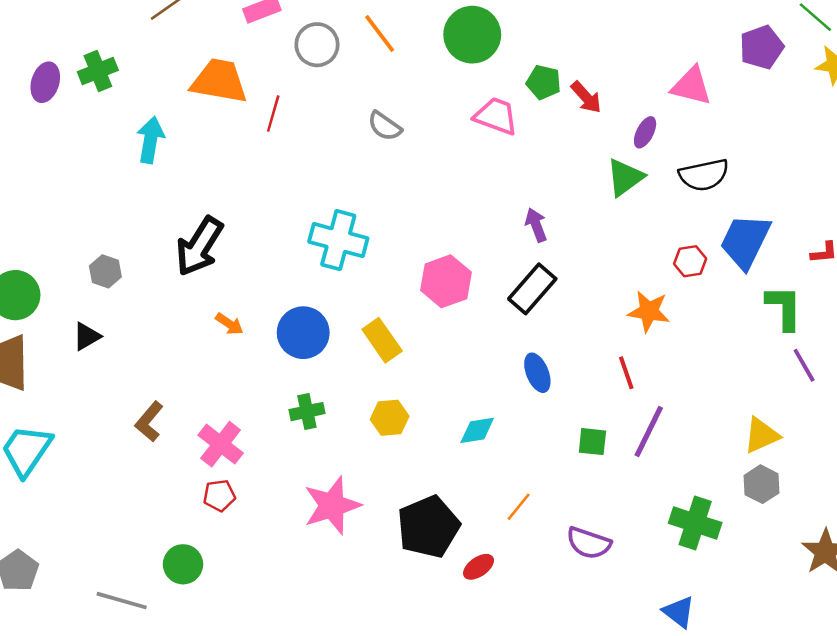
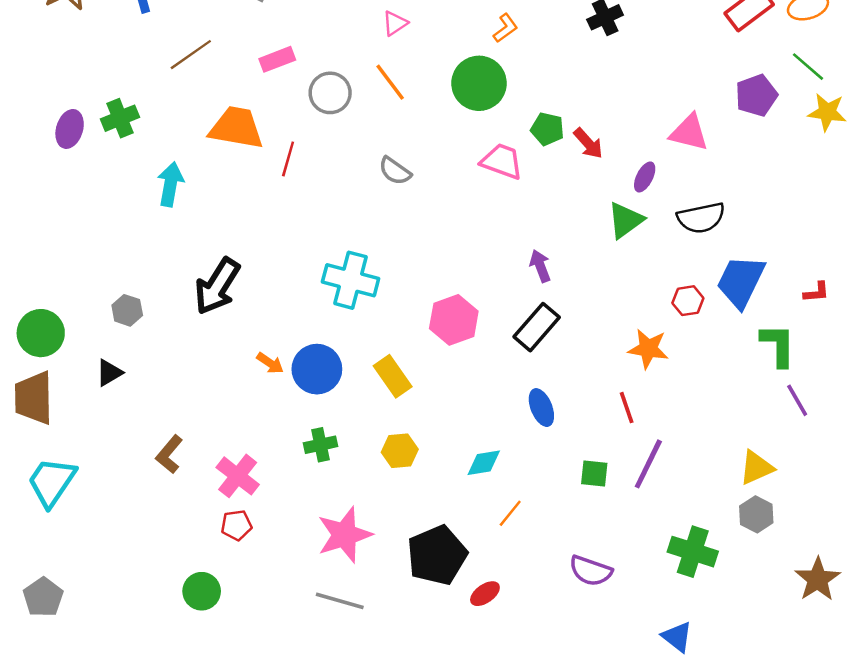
orange arrow: (229, 324) -> (270, 363), moved
orange line: (519, 507) -> (510, 513), moved
gray line: (122, 601) -> (340, 601), moved

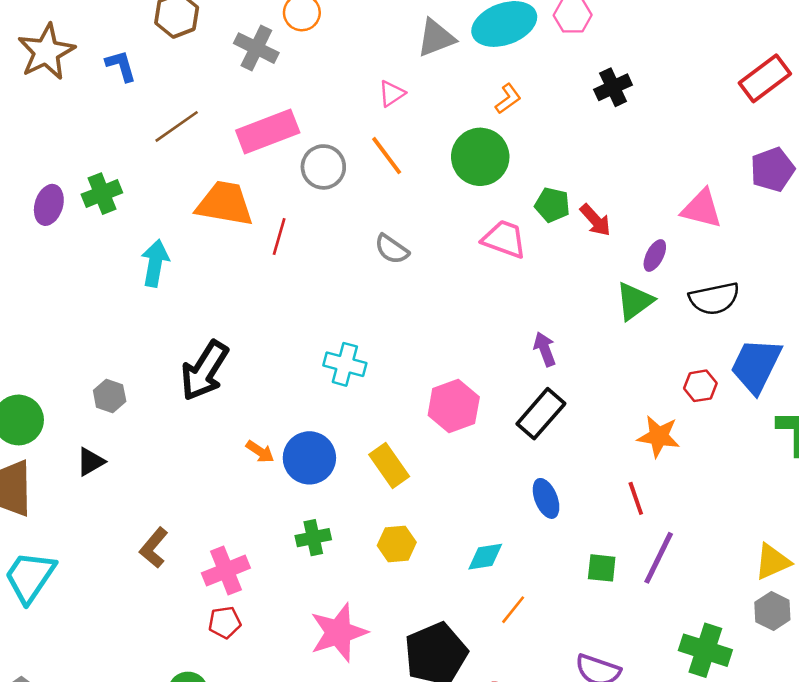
pink rectangle: (277, 59) -> (268, 132), size x1.6
cyan cross: (351, 280) -> (345, 364), size x0.7
pink cross: (238, 476) -> (226, 571), turned 30

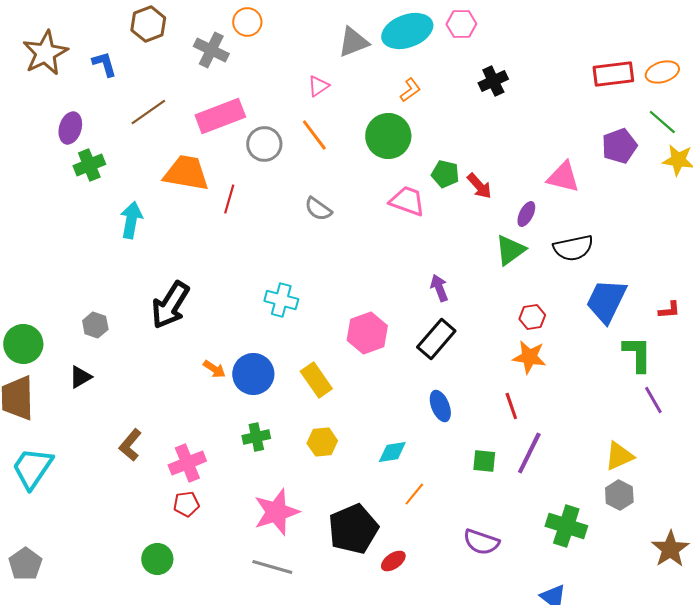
red rectangle: (765, 78) -> (613, 74), turned 30
purple ellipse: (49, 205) -> (70, 128), moved
red hexagon: (700, 386) -> (532, 317), moved

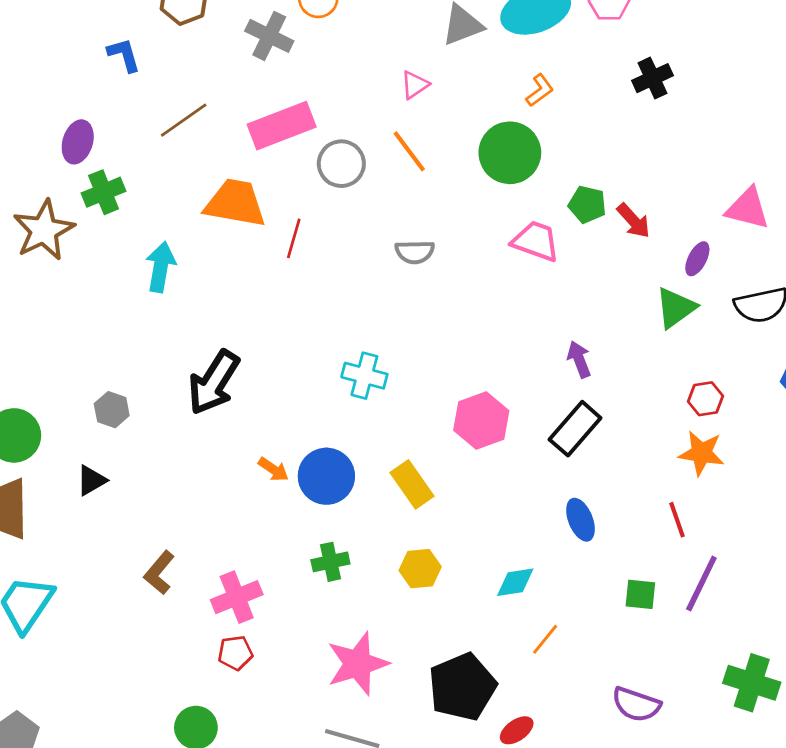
brown star: (45, 53) -> (44, 230), moved
gray semicircle: (318, 209) -> (415, 252), turned -36

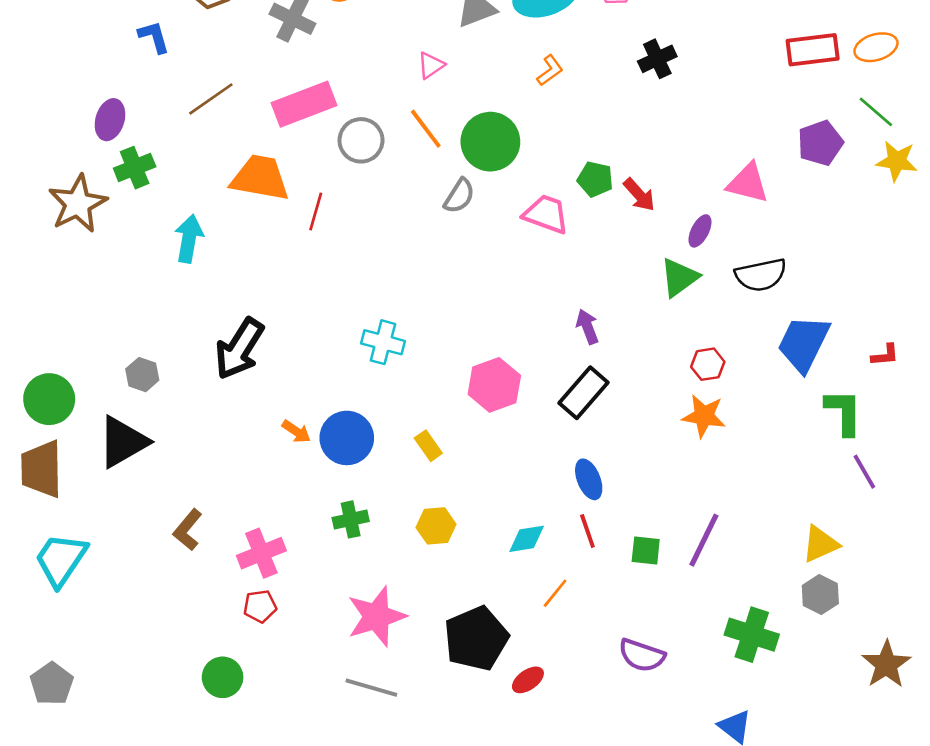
green circle: (510, 153) -> (490, 142), moved
gray semicircle: (415, 252) -> (459, 196), moved, turned -57
black triangle: (91, 480) -> (123, 442), size x1.8
yellow rectangle: (412, 484) -> (428, 446), size x0.7
red line: (677, 520) -> (587, 531), moved

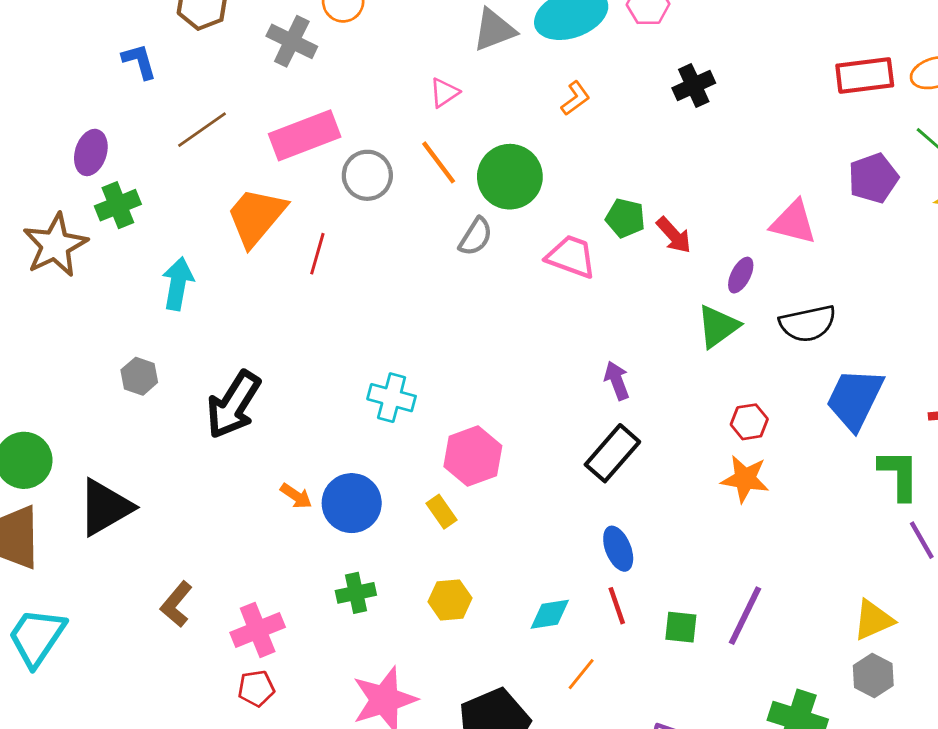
orange trapezoid: (260, 178) -> (256, 217), turned -60
gray hexagon: (142, 375) -> (139, 376), moved
pink hexagon: (494, 385) -> (473, 456), moved

